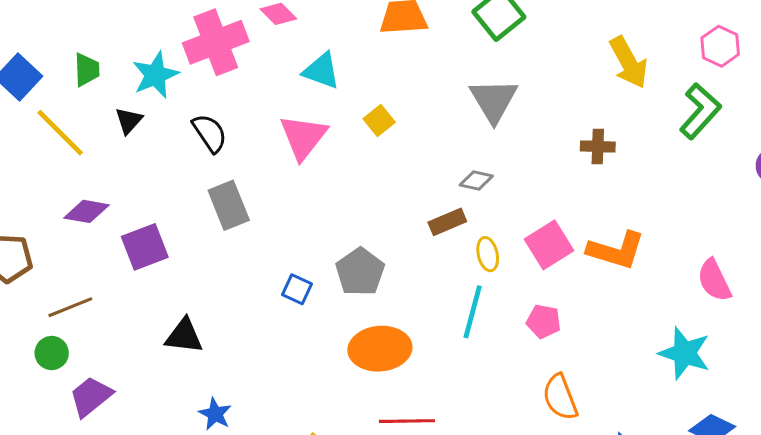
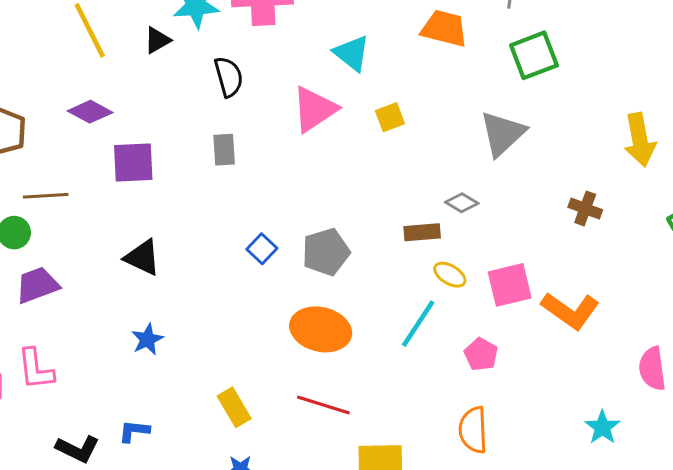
gray rectangle: (229, 205) -> (224, 150), size x0.7
yellow ellipse: (488, 254) -> (450, 275), turned -64
cyan star: (685, 353) -> (602, 427), size x0.7

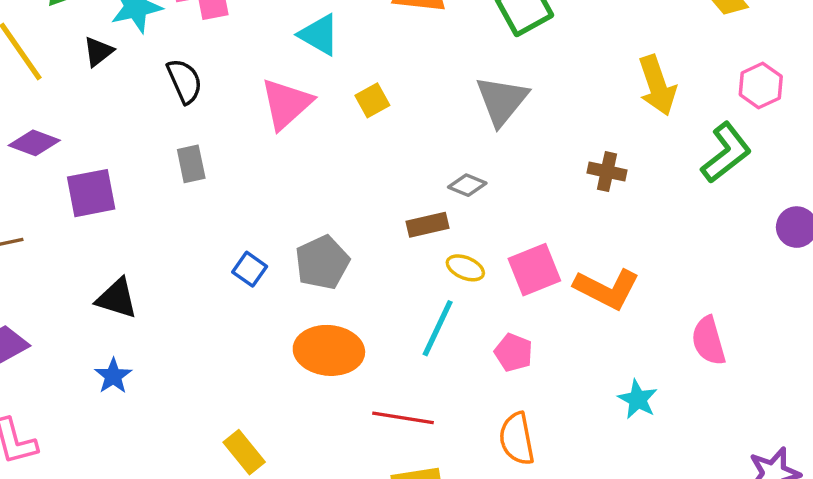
blue star: (147, 339) -> (113, 376), moved
red line: (323, 405) -> (403, 418), moved
cyan star: (602, 427) -> (638, 399), moved

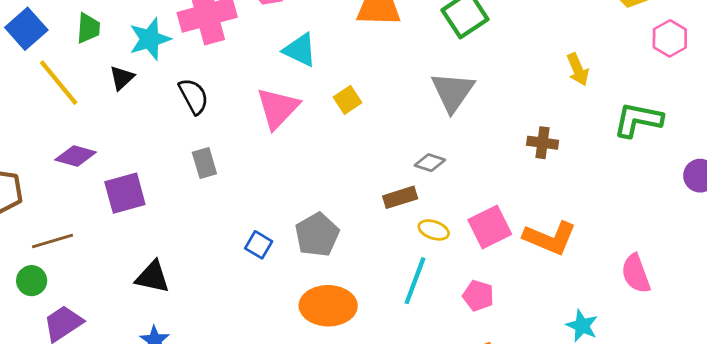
yellow arrow: (657, 85) -> (578, 69), size x0.7
pink hexagon: (761, 86) -> (670, 38), moved
green L-shape: (726, 153) -> (638, 120), turned -126

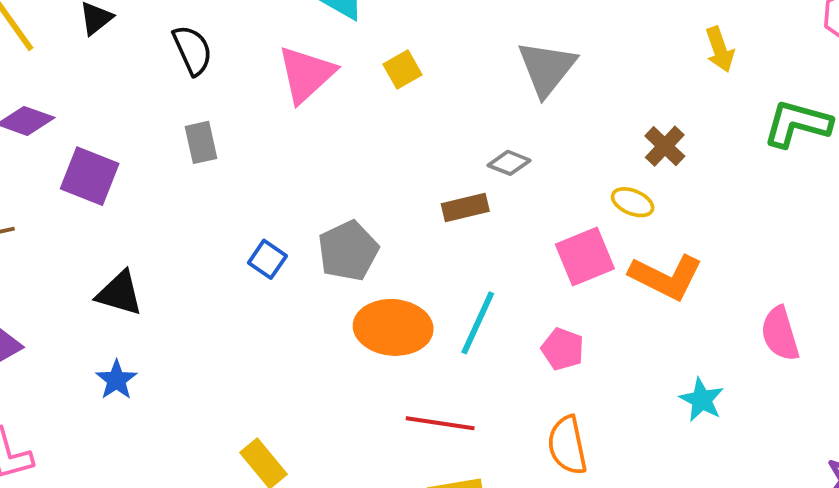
brown cross: (543, 143) -> (665, 146), turned 32
purple square: (125, 193) -> (90, 176), turned 33
yellow ellipse: (434, 230) -> (633, 202), moved
orange ellipse: (328, 306) -> (393, 327), moved

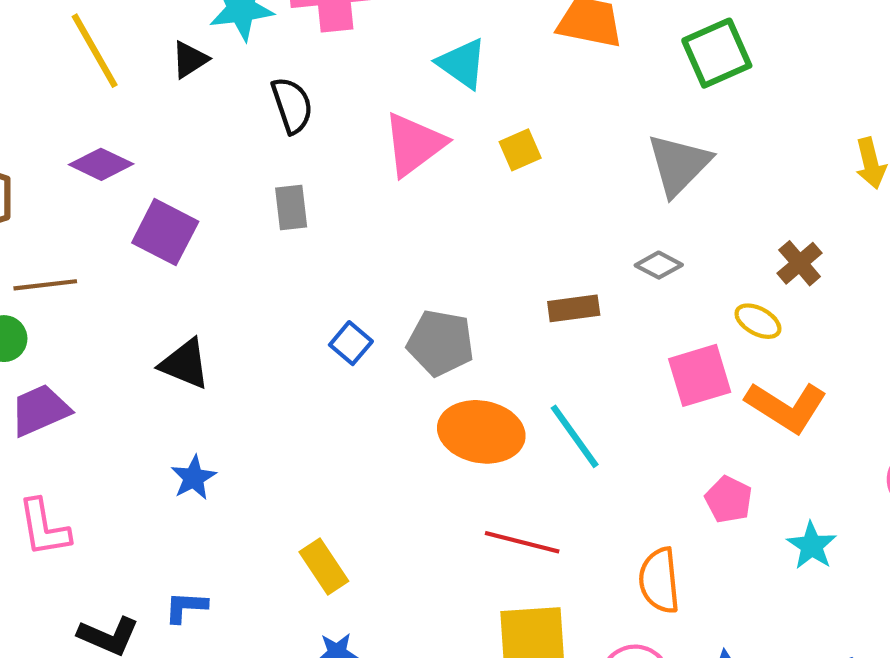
gray diamond: (509, 163) -> (659, 265), moved
gray pentagon: (348, 251) -> (440, 343), turned 30
cyan line: (478, 323) -> (575, 436), turned -66
pink pentagon: (563, 349) -> (729, 500), moved
blue star: (116, 380) -> (194, 478), moved

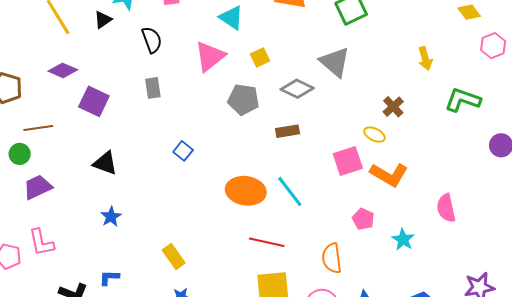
gray triangle: (679, 165) -> (335, 62), turned -32
gray diamond: (659, 265) -> (297, 89), moved, size x1.5
gray pentagon: (440, 343) -> (243, 99), moved

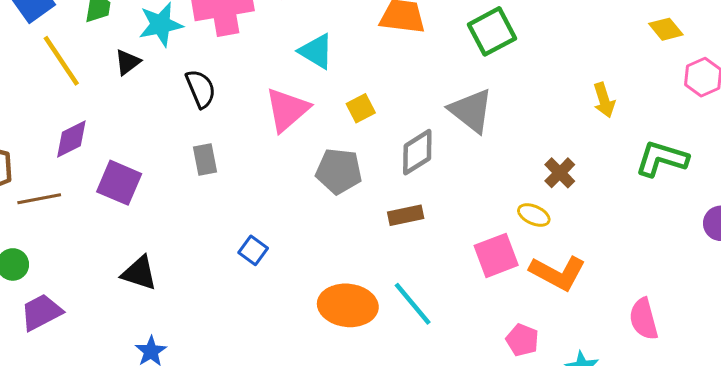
purple diamond: (63, 70) -> (71, 139), turned -48
gray diamond: (297, 89) -> (417, 152), turned -56
brown line: (38, 128) -> (39, 199), moved

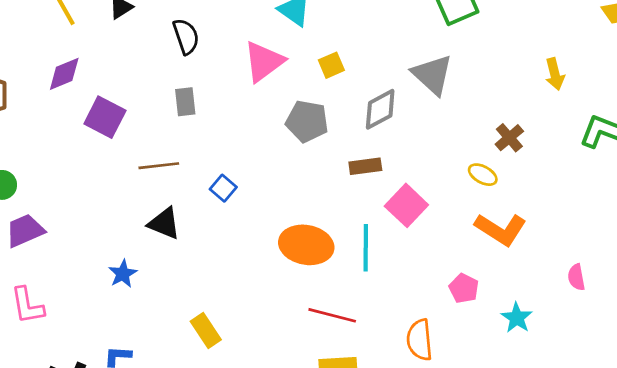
brown line: (39, 199) -> (159, 166), moved
pink square: (496, 255) -> (406, 205), moved, turned -30
black triangle: (139, 273) -> (164, 223), moved
cyan line: (413, 304) -> (366, 248), turned 36
pink semicircle: (644, 319) -> (576, 277), size x0.7

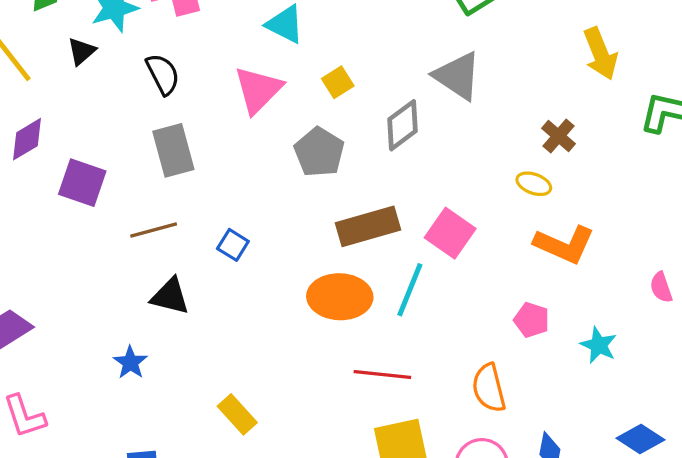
yellow arrow: (555, 74) -> (600, 54), size x1.4
gray rectangle: (185, 102) -> (173, 150), size x1.5
gray pentagon: (307, 121) -> (319, 152), turned 30
brown rectangle: (365, 166) -> (368, 226), moved, size x1.6
cyan line: (366, 248) -> (410, 290), turned 30

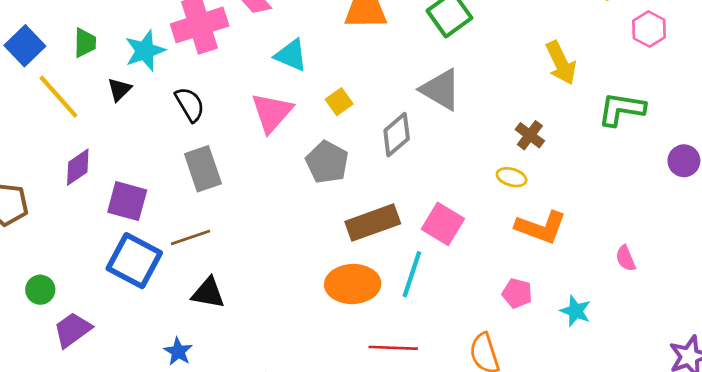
blue square: (233, 245) -> (134, 261), moved, size x2.0

